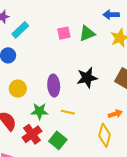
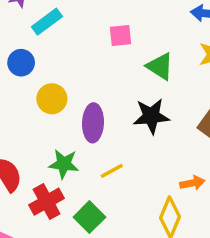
green triangle: (87, 33) -> (160, 66), moved, turned 48
yellow circle: (18, 89) -> (52, 99), moved
yellow line: (68, 112) -> (112, 171), turned -48

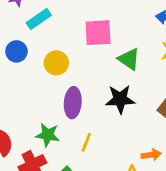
pink square: (121, 35) -> (98, 33), size x1.5
yellow circle: (52, 99) -> (56, 63), moved
yellow line: (112, 171) -> (86, 142), turned -42

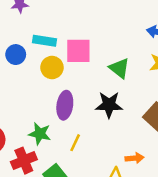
cyan rectangle: (39, 19) -> (44, 41), moved, turned 40
pink square: (98, 33) -> (78, 51), moved

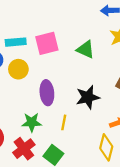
yellow circle: (52, 68) -> (18, 69), moved
black star: (109, 105) -> (88, 97), moved

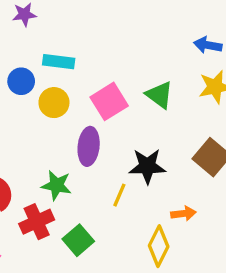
pink square: (47, 43) -> (109, 101), moved, turned -30
yellow line: (64, 122) -> (119, 195), moved

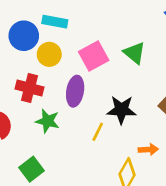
blue circle: (21, 81) -> (24, 36), size x1.4
red cross: (37, 222) -> (30, 88), moved, turned 36
green square: (78, 240) -> (32, 169), moved

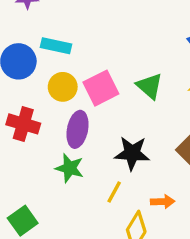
yellow circle: (49, 54) -> (63, 87), moved
green star: (48, 121) -> (70, 168), moved
yellow line: (98, 132) -> (114, 192), moved

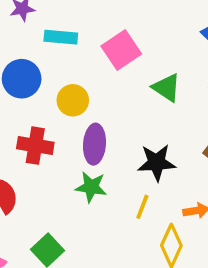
cyan rectangle: (56, 46) -> (61, 37), moved
pink square: (101, 88) -> (121, 50), moved

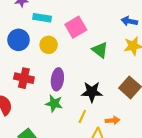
yellow circle: (73, 100) -> (49, 45), moved

